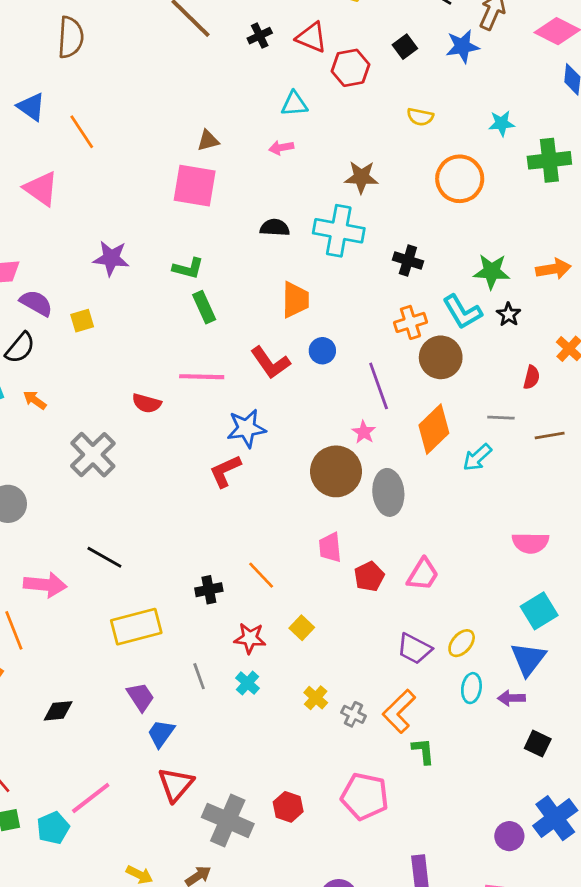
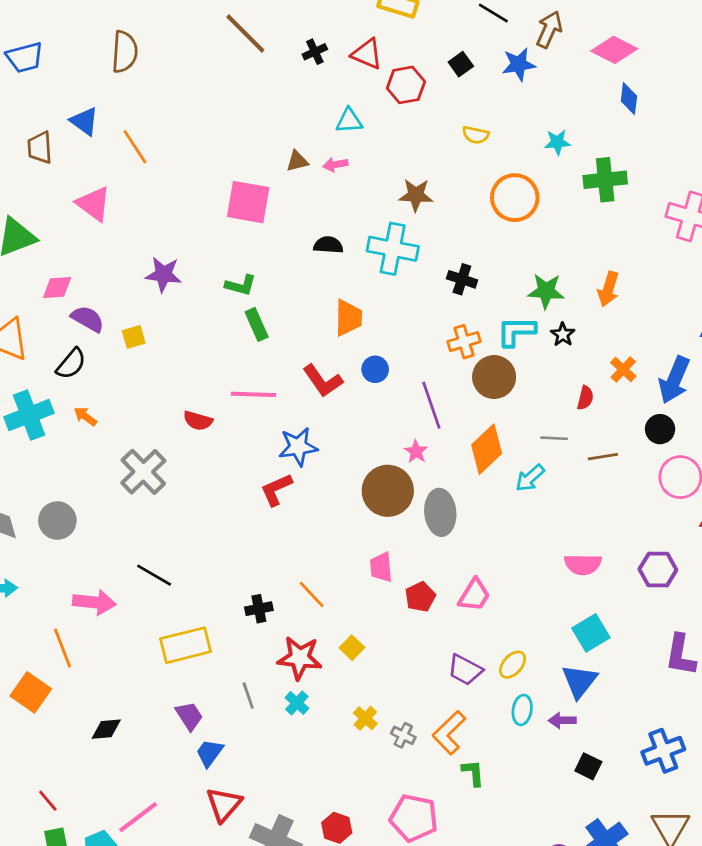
brown triangle: (208, 141) -> (297, 161), moved
orange arrow: (553, 269) -> (608, 289), turned 116
cyan L-shape: (462, 312) -> (516, 331), turned 120
red star: (250, 638) -> (300, 658), size x1.4

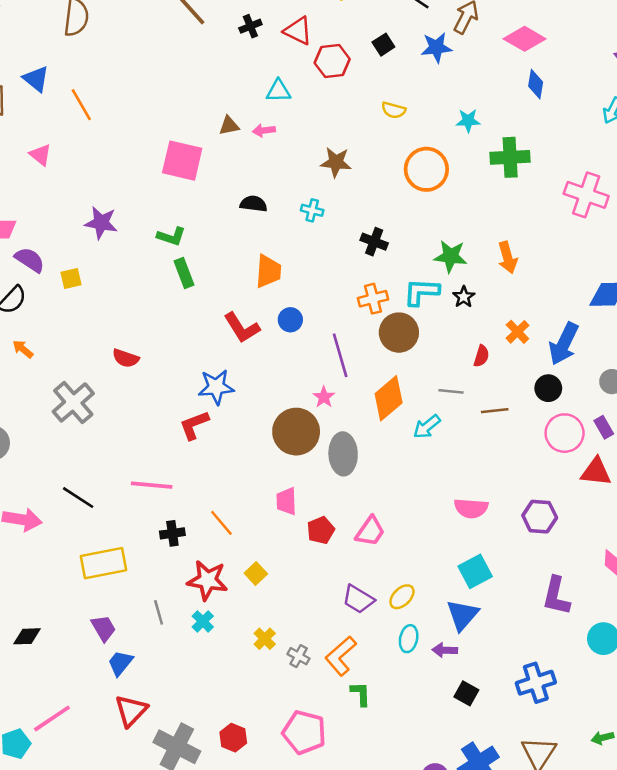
pink triangle: (94, 204) -> (41, 155), size x0.7
cyan cross: (393, 249) -> (312, 210), size x0.5
orange arrow: (608, 289) -> (508, 257), turned -36
pink line: (253, 394) -> (152, 485), moved

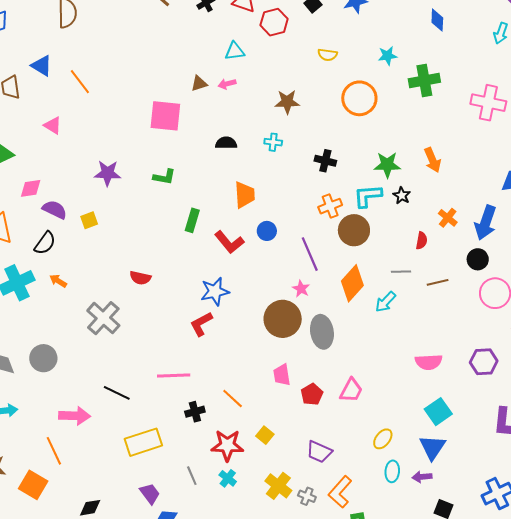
green rectangle: (184, 273) -> (192, 220), moved, turned 45
purple trapezoid: (358, 599) -> (319, 452), moved
yellow cross: (265, 639) -> (278, 486), size x1.5

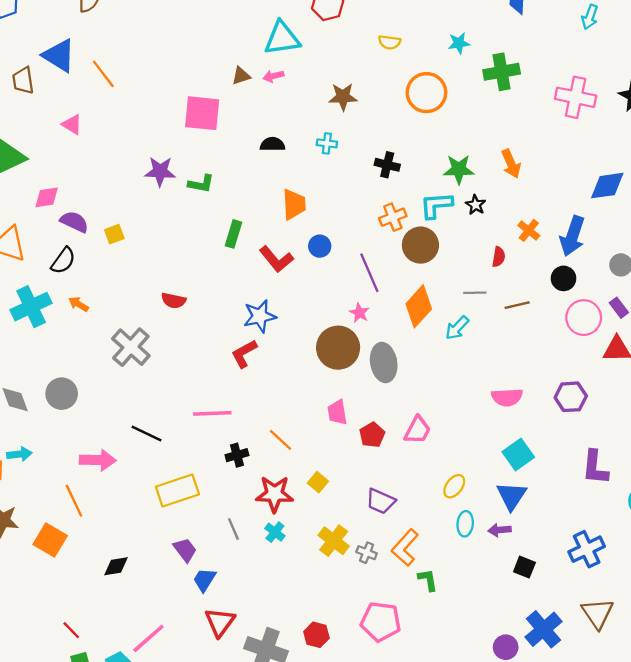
cyan triangle: (235, 51) -> (282, 38), size x1.6
blue triangle: (42, 66) -> (59, 56), size x1.4
purple star: (107, 173) -> (160, 171), moved

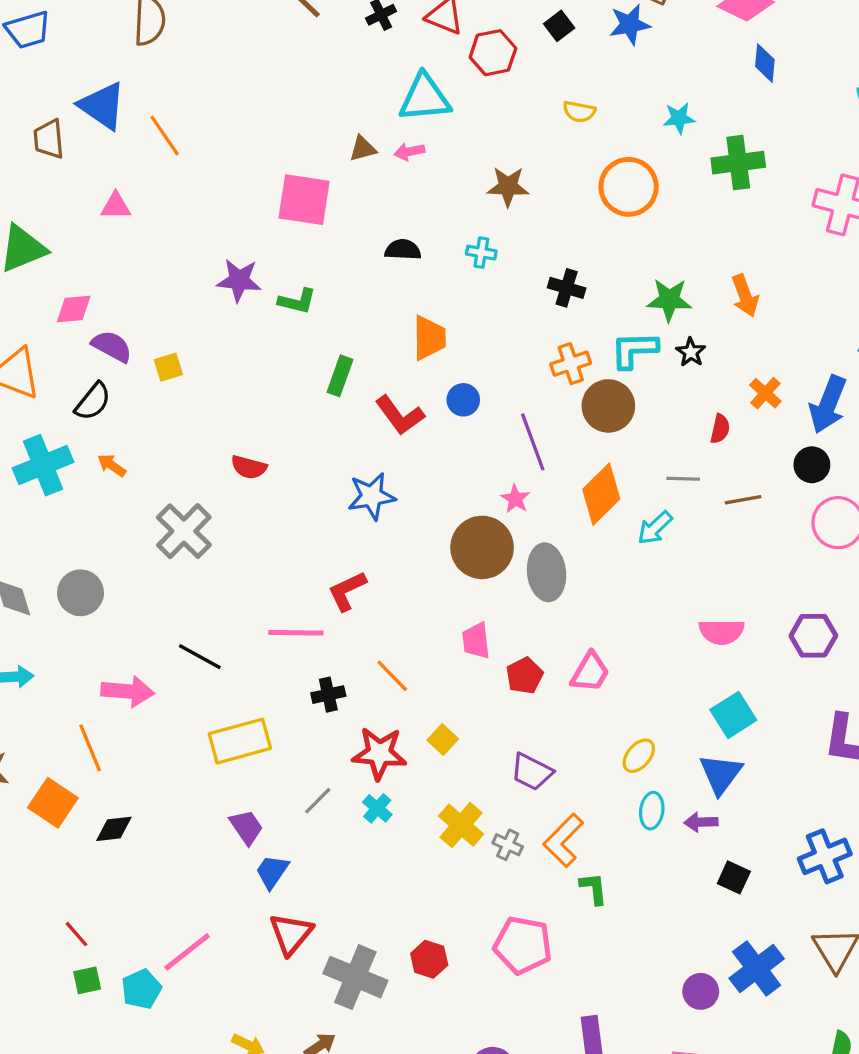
pink triangle: (72, 124) -> (116, 206), turned -35
red L-shape: (244, 354) -> (347, 591), moved
gray line: (233, 529) -> (318, 801), turned 65
black diamond: (116, 566) -> (114, 829), moved

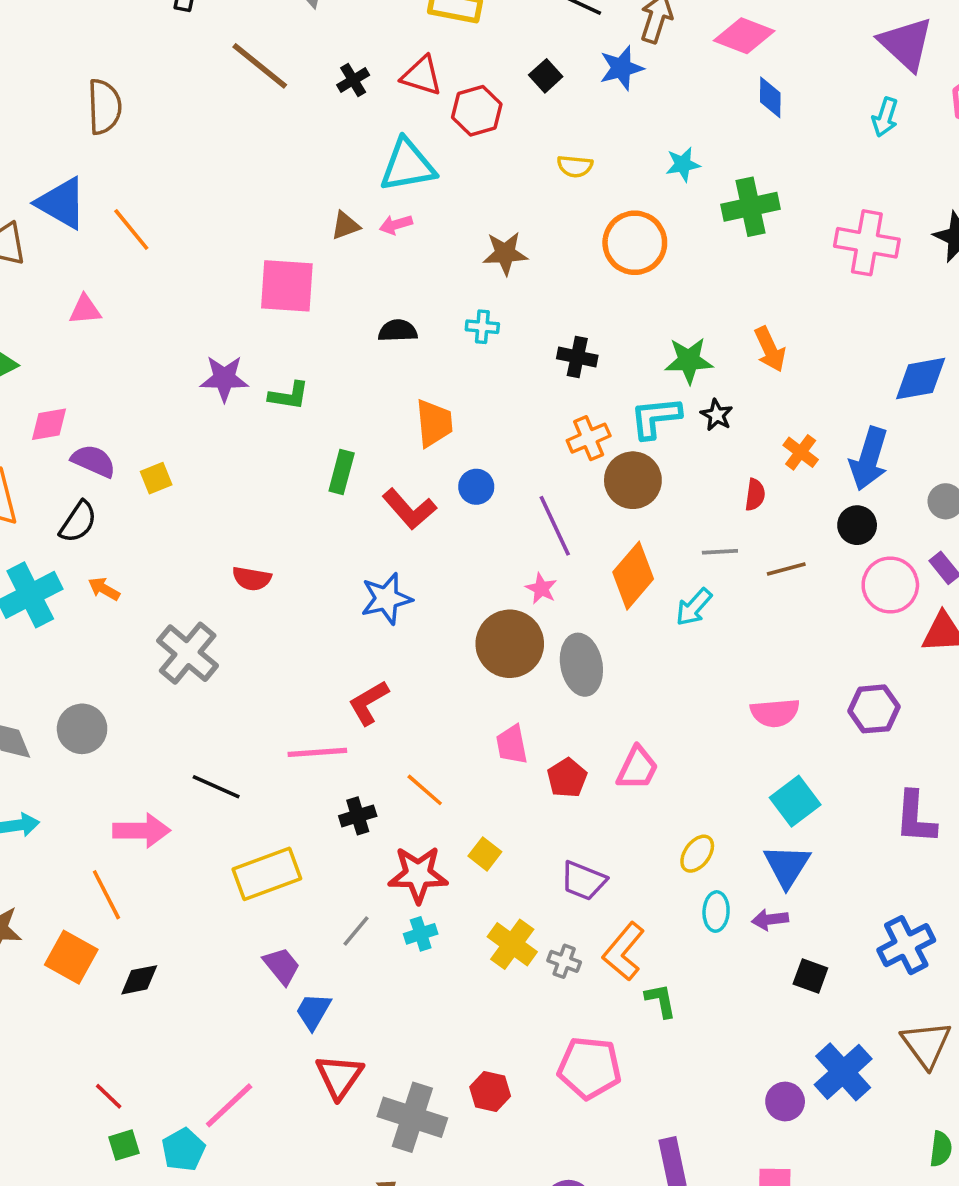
cyan cross: (377, 808) -> (421, 934), turned 36

